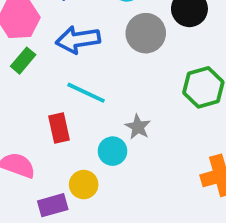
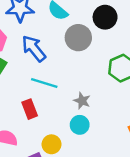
blue arrow: (78, 40) -> (34, 48), turned 68
cyan circle: (113, 151) -> (80, 125), moved

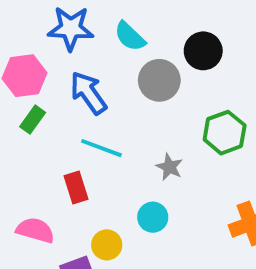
gray star: (82, 101) -> (169, 167), moved

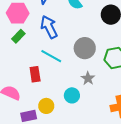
gray circle: (159, 80) -> (85, 48), moved
gray star: (169, 167) -> (88, 78), moved

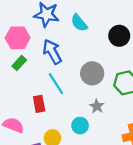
cyan line: (51, 56) -> (56, 83), turned 30

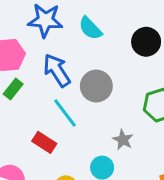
gray circle: (92, 73) -> (96, 86), moved
red rectangle: (39, 104) -> (44, 142), turned -42

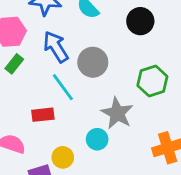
gray star: (123, 140) -> (117, 113), size x1.6
red rectangle: (44, 142) -> (43, 115), turned -40

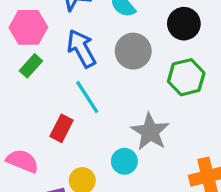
gray circle: (93, 62) -> (133, 51), moved
green hexagon: (152, 81) -> (186, 77), moved
red rectangle: (43, 115) -> (61, 128), turned -60

